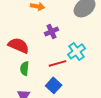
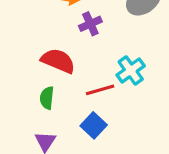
purple cross: (52, 31) -> (90, 24), moved
red semicircle: (19, 45) -> (58, 61), moved

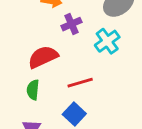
red semicircle: (58, 61) -> (43, 57), turned -48
cyan cross: (131, 70) -> (107, 41), moved

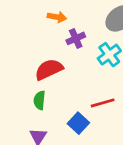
red line: (80, 83) -> (103, 103), moved

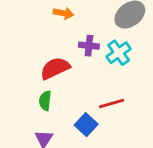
purple cross: (76, 38) -> (89, 46), moved, turned 30

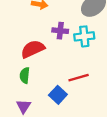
cyan cross: (119, 53) -> (84, 36), turned 30

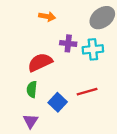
blue square: (58, 95) -> (58, 102), moved

